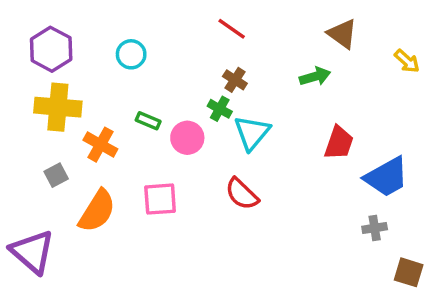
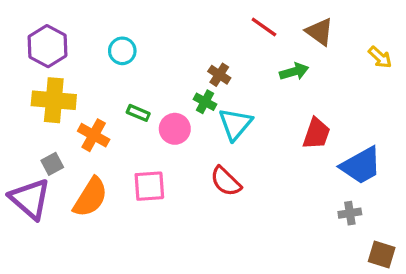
red line: (232, 29) -> (264, 27), moved
purple triangle: (32, 252) -> (30, 199), moved

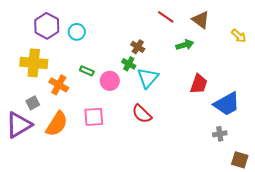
purple hexagon: (47, 46) -> (47, 26), moved
purple triangle: (30, 199) -> (19, 125), turned 48

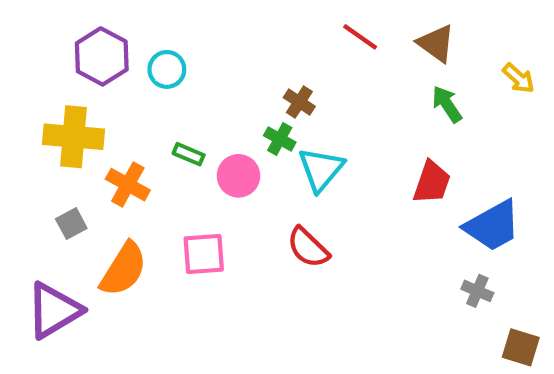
green arrow: (185, 45) -> (447, 104), moved, turned -108
purple triangle: (19, 125) -> (54, 310), moved
gray cross: (220, 134) -> (477, 291), turned 32

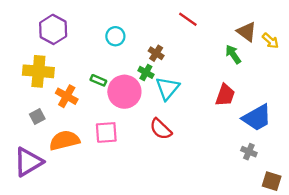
brown triangle: (436, 43) -> (247, 32), moved
cyan circle: (167, 69) -> (115, 36), moved
pink circle: (239, 176) -> (124, 92), size x1.5
orange semicircle: (123, 269) -> (64, 140), turned -136

